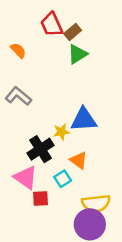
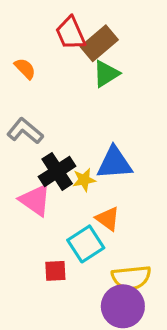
brown rectangle: (73, 32) -> (99, 43), size x1.5
black cross: (40, 149) -> (57, 171), moved
pink triangle: (26, 178) -> (35, 200), moved
cyan square: (63, 179) -> (86, 244), size x1.5

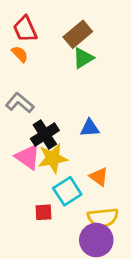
red trapezoid: (71, 33) -> (25, 29), moved
blue triangle: (114, 163) -> (90, 128), size x0.7
yellow star: (84, 180) -> (53, 158), moved, size x1.6
orange triangle: (108, 219) -> (99, 177), moved

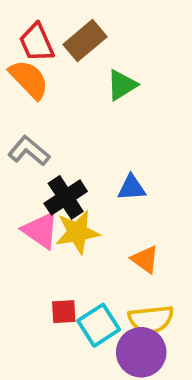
brown rectangle: (78, 34) -> (85, 41), moved
orange semicircle: (20, 54) -> (29, 79), size x1.6
cyan square: (67, 191) -> (99, 325), moved

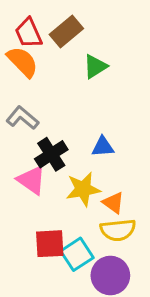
yellow star: (77, 232) -> (83, 189), moved
red square: (64, 312) -> (50, 244), size x1.5
yellow semicircle: (151, 319) -> (118, 230), moved

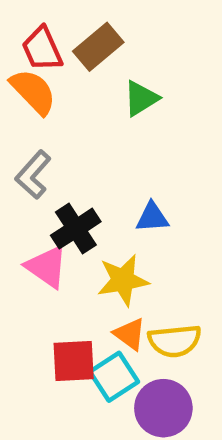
gray L-shape: (22, 118) -> (33, 175), turned -88
orange triangle: (113, 203) -> (130, 334), moved

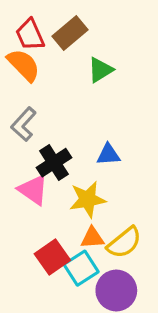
orange triangle: (130, 334) -> (92, 238), turned -40
yellow semicircle: (175, 341) -> (124, 243), turned -33
red square: (74, 361) -> (52, 257), turned -32

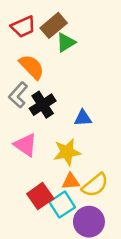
red trapezoid: (30, 35) -> (23, 27), turned -90
orange semicircle: (24, 65) -> (32, 67), moved
green triangle: (100, 70) -> (66, 42), moved
black cross: (54, 163) -> (43, 105), moved

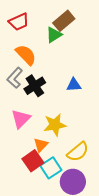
brown rectangle: (54, 25) -> (64, 21), moved
blue triangle: (83, 118) -> (74, 85), moved
pink triangle: (26, 145) -> (21, 119), turned 40
orange triangle: (71, 181) -> (41, 145), moved, turned -42

